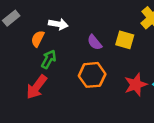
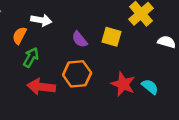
red star: (136, 85) -> (123, 84), turned -30
red arrow: (37, 87) -> (41, 87), moved, turned 60

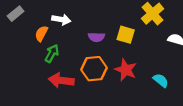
purple semicircle: (80, 39) -> (96, 37), turned -49
red star: (123, 84) -> (126, 70), moved

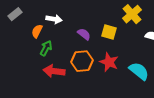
purple semicircle: (96, 37) -> (84, 34), turned -144
cyan semicircle: (161, 80) -> (139, 71), size x1.5

